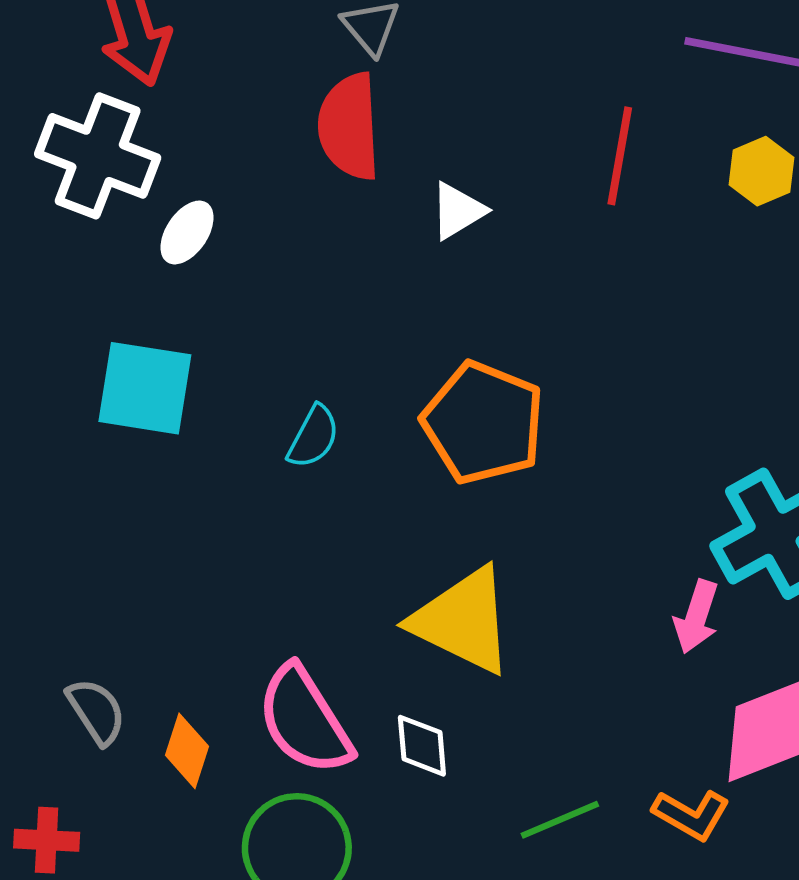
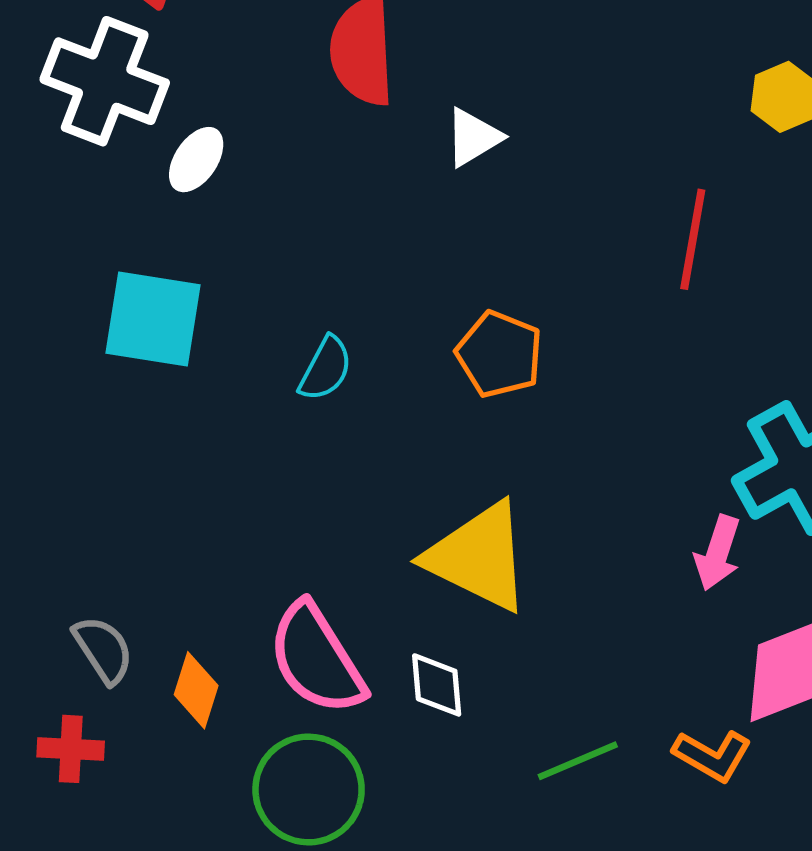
red line: (620, 156) -> (693, 239), moved
orange pentagon: (483, 423) -> (499, 354), size x0.7
red cross: (47, 840) -> (71, 749), moved

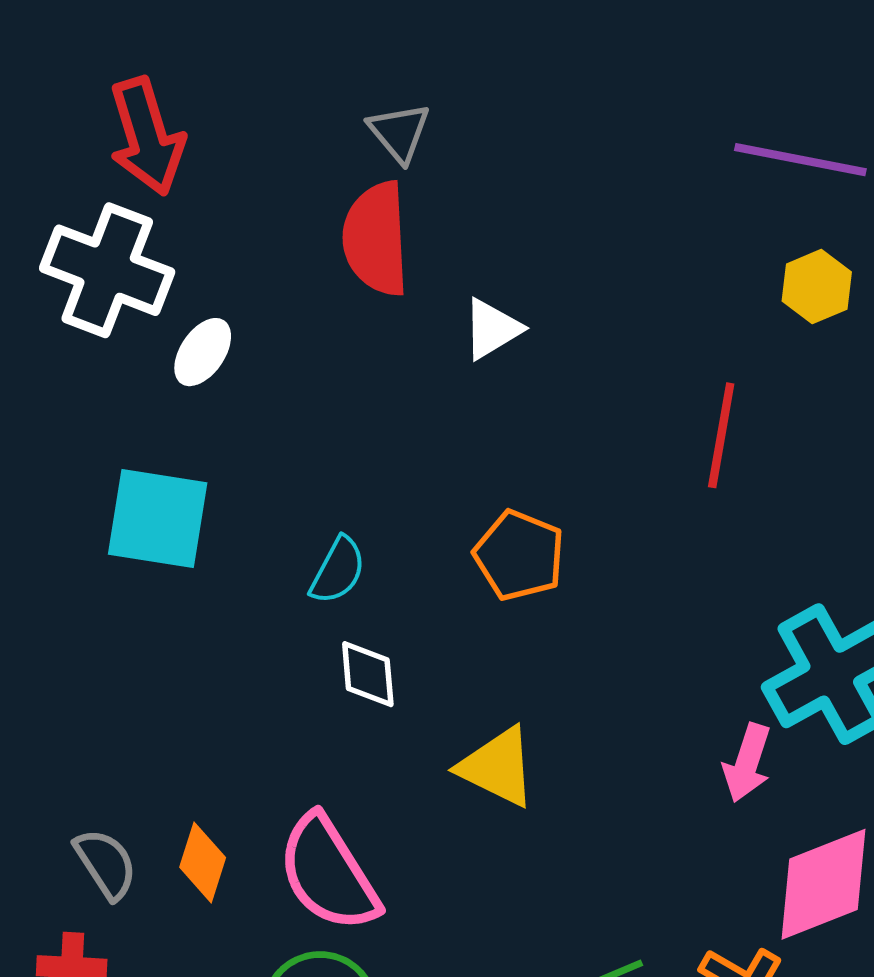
yellow triangle: (478, 557) -> (497, 767), size x0.7
white diamond: (437, 685) -> (368, 674), moved
orange diamond: (196, 690) -> (203, 862), moved

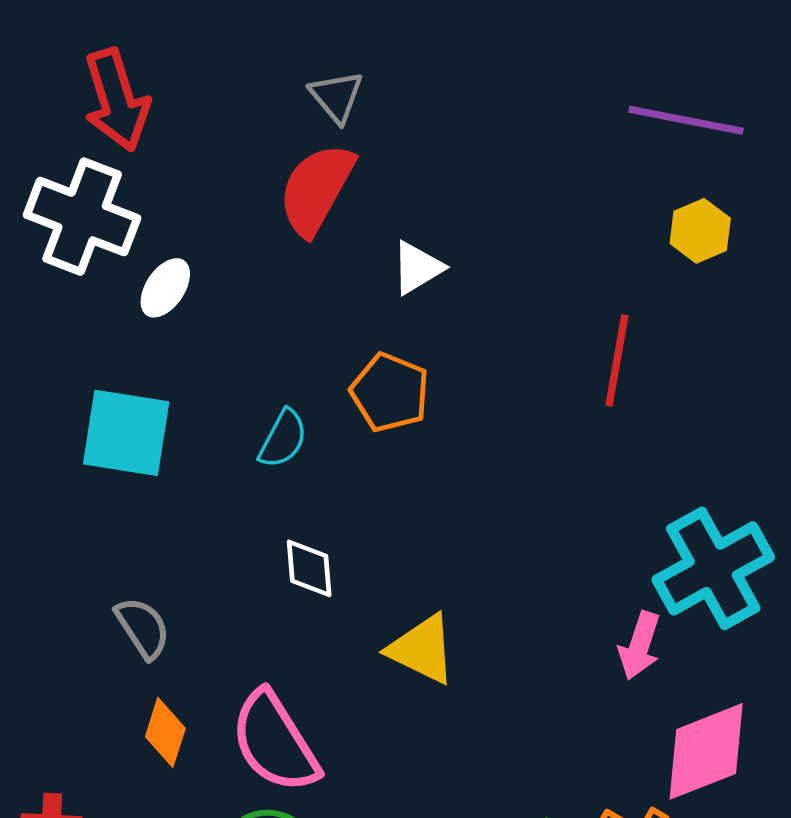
red semicircle: (376, 239) -> (316, 189), turned 32
orange pentagon: (519, 555) -> (390, 392), moved
cyan semicircle: (338, 570) -> (283, 439), moved
gray semicircle: (106, 864) -> (143, 628), moved

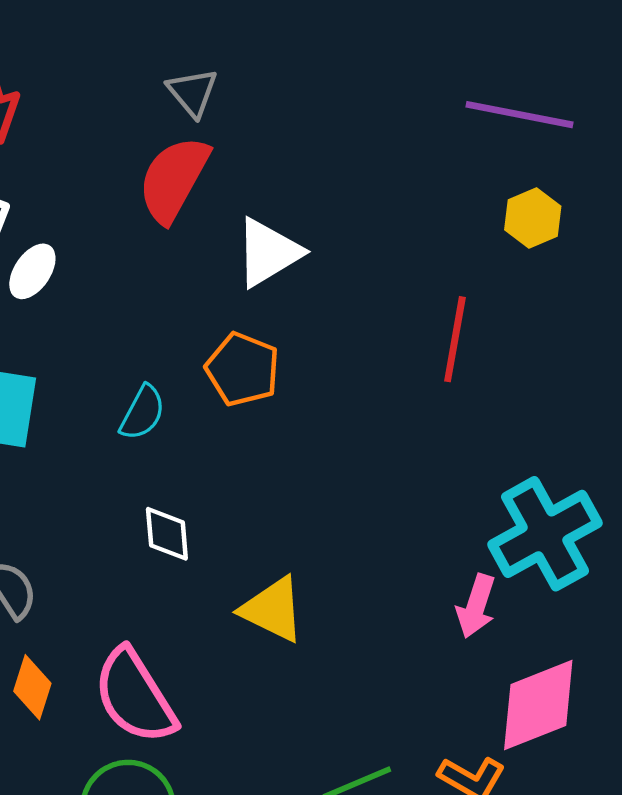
white triangle: (417, 268) -> (268, 252), size x1.4

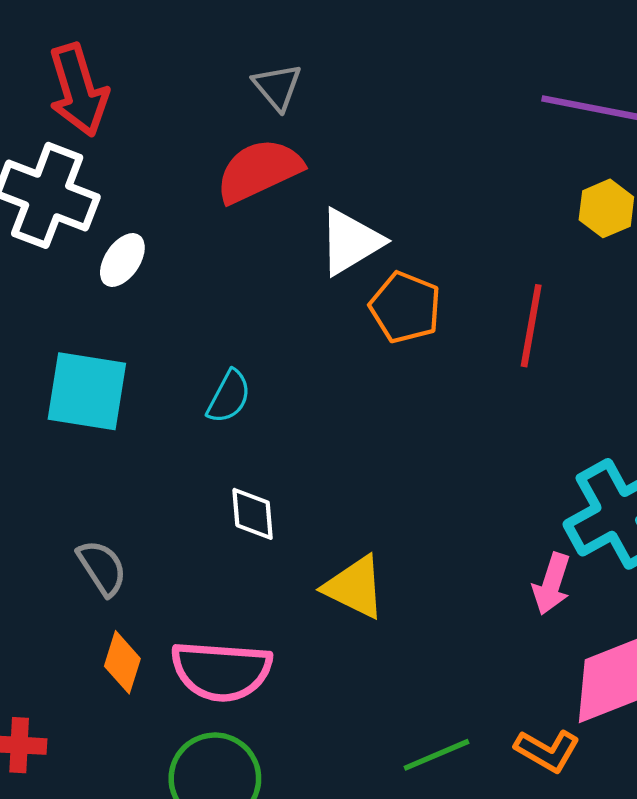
red semicircle: (174, 179) -> (259, 171), turned 36
orange pentagon: (243, 369) -> (405, 307), moved
pink semicircle: (135, 696) -> (221, 671), turned -54

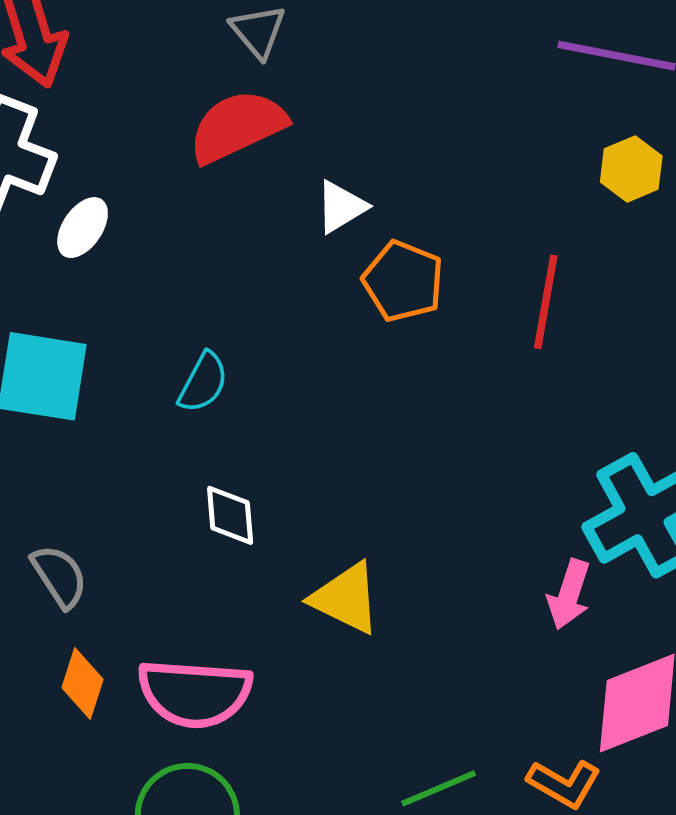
white triangle: (350, 242) -> (341, 207), size x0.7

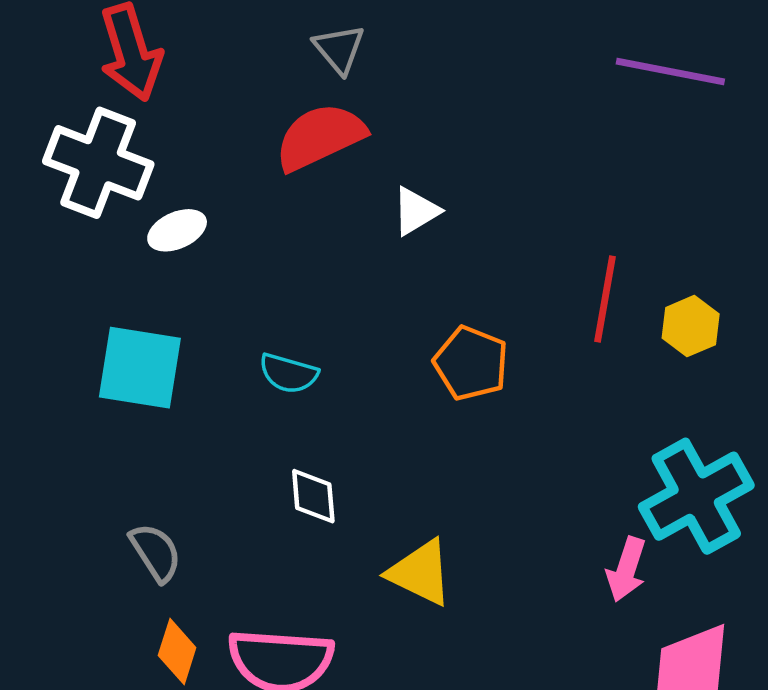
yellow hexagon: (631, 169) -> (691, 326), moved
white ellipse: (83, 228) -> (177, 230), turned 32
orange pentagon: (403, 281) -> (471, 363), moved
cyan semicircle: (203, 382) -> (289, 373), turned 78

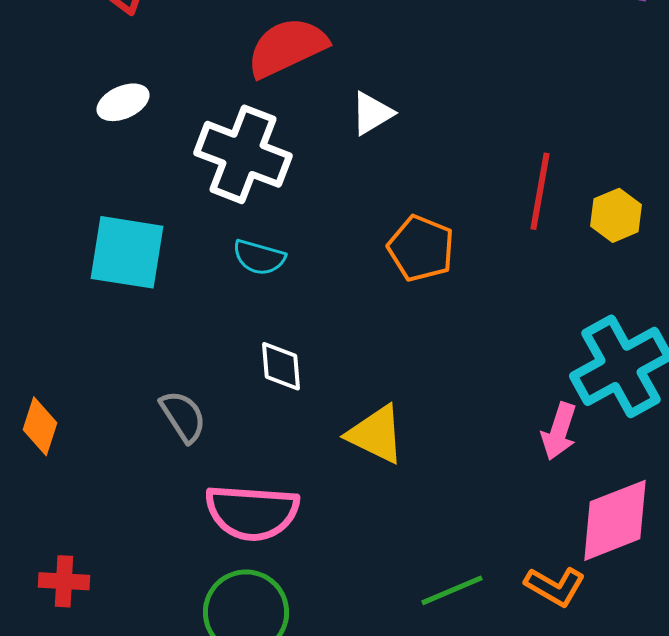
white cross: (98, 163) -> (243, 154), moved
white ellipse: (177, 230) -> (123, 102), moved
gray semicircle: (156, 552) -> (183, 416), moved
orange diamond: (177, 652) -> (40, 426), moved

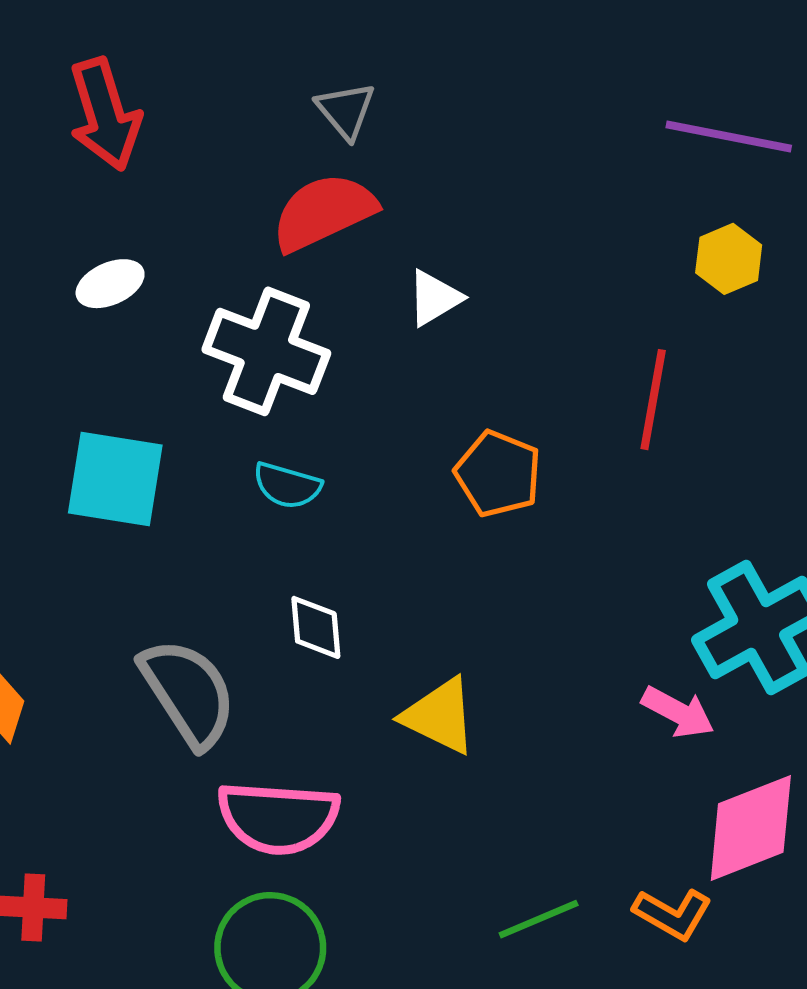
yellow hexagon: (616, 215) -> (729, 259), moved
gray semicircle: (183, 416) -> (188, 693), size x1.6
pink arrow: (559, 431) -> (678, 712), turned -80

